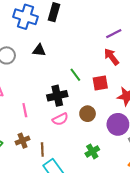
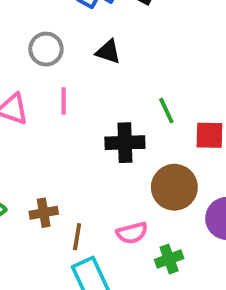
pink line: (25, 110) -> (64, 101), moved
brown circle: (88, 114) -> (174, 187), size x1.5
pink semicircle: (60, 119) -> (132, 233), moved

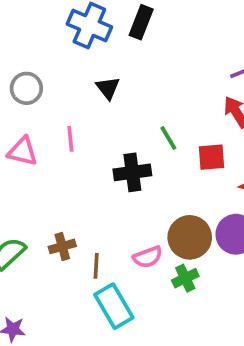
gray circle: (46, 49) -> (26, 88), moved
black triangle: (108, 52) -> (108, 88), turned 40
brown circle: (174, 187) -> (190, 237), moved

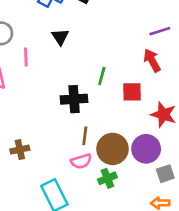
green line: (168, 138) -> (102, 76), turned 42
pink line: (70, 139) -> (26, 57), moved
brown line: (96, 266) -> (85, 136), moved

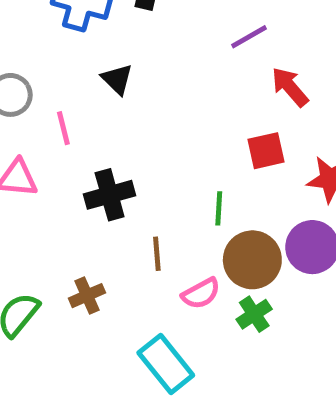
purple line: (160, 31) -> (249, 37), moved
green line: (102, 76) -> (219, 208), moved
black cross: (74, 99) -> (110, 195), moved
brown line: (85, 136) -> (157, 254), moved

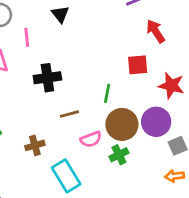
brown line: (157, 254) -> (69, 114), turned 72
brown cross: (87, 296) -> (35, 145), moved

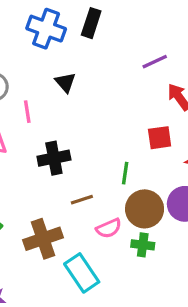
brown cross: (35, 145) -> (43, 239), size x1.6
green cross: (119, 155) -> (143, 245), turned 36

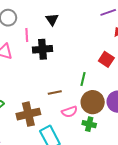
red square: (160, 138) -> (106, 59), turned 35
black cross: (54, 158) -> (43, 49), moved

